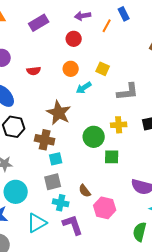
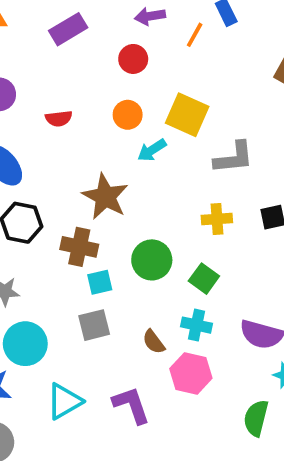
yellow square: (103, 69) -> (187, 115), size x1.6
green circle: (94, 137) -> (152, 260), moved
green square: (112, 157) -> (204, 279), turned 35
cyan cross: (61, 203) -> (196, 325), moved

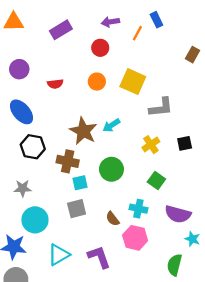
cyan arrow: (152, 150) -> (111, 125), moved
yellow cross: (217, 219) -> (151, 145), turned -30
green square: (204, 279) -> (156, 180), moved

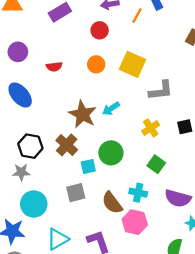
black hexagon: (33, 147) -> (30, 146), moved
brown cross: (68, 161) -> (67, 145), turned 30
cyan square: (80, 183) -> (88, 167), moved
brown semicircle: (113, 219) -> (112, 203), size x1.5

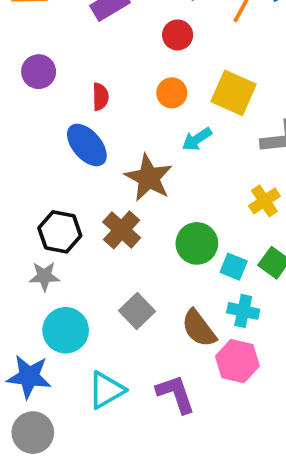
red semicircle: (54, 67) -> (100, 97), turned -84
blue ellipse: (20, 95) -> (87, 145), moved
cyan arrow: (111, 109) -> (197, 139), moved
cyan square: (88, 167) -> (234, 267), moved, turned 35
gray square: (76, 193) -> (137, 311), turned -30

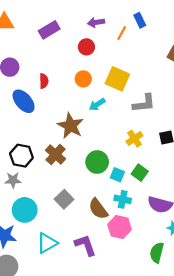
blue ellipse: (87, 145) -> (24, 101), moved

